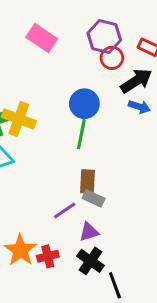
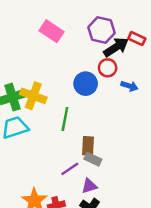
red circle: (112, 58) -> (108, 68), moved
black arrow: (136, 81) -> (116, 47), moved
green line: (81, 134) -> (65, 119), moved

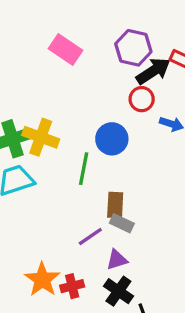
blue circle: (86, 84) -> (112, 139), moved

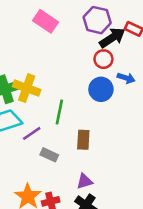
blue circle: (112, 139) -> (101, 89), moved
gray rectangle: (122, 223) -> (49, 155), moved
purple line: (90, 236) -> (32, 133), moved

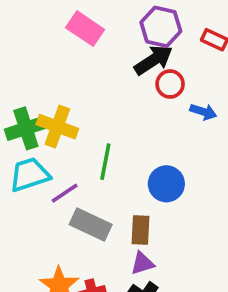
black arrow: (112, 38) -> (153, 60), moved
blue circle: (101, 89) -> (166, 184), moved
brown rectangle: (83, 140) -> (140, 230), moved
gray rectangle: (49, 155) -> (91, 225), size x1.5

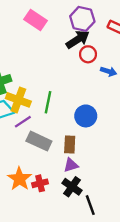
yellow cross: (57, 127) -> (18, 100), moved

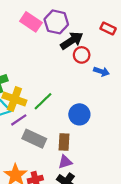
purple hexagon: (82, 19) -> (56, 22), moved
green line: (48, 102) -> (43, 101), turned 35

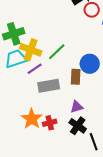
gray rectangle: (34, 139) -> (49, 86), turned -35
brown rectangle: (64, 142) -> (76, 77), moved

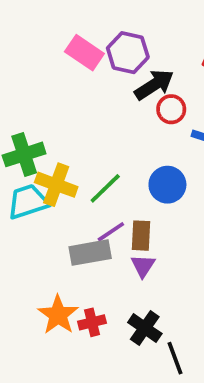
blue circle: (90, 64) -> (167, 185), moved
purple line: (35, 69) -> (111, 232), moved
purple triangle: (77, 107) -> (143, 266), moved, turned -40

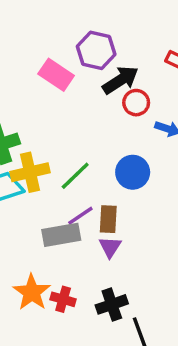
pink rectangle: (84, 53) -> (56, 75), moved
yellow cross: (56, 185) -> (30, 172), turned -33
red cross: (92, 322) -> (63, 299), turned 30
black cross: (145, 328) -> (112, 304), turned 36

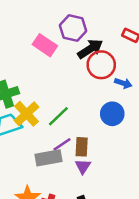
red circle: (136, 103) -> (101, 65), size x1.5
yellow cross: (30, 172) -> (27, 114), turned -30
blue circle: (133, 172) -> (112, 114), moved

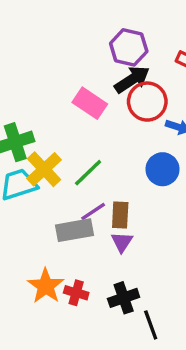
purple hexagon: (73, 28) -> (129, 47), moved
pink rectangle: (45, 45) -> (90, 103), moved

